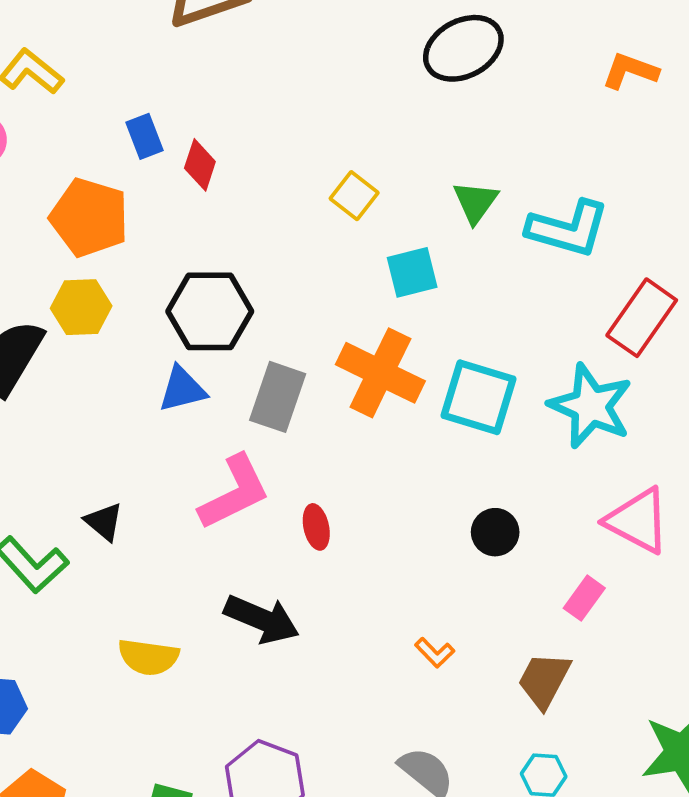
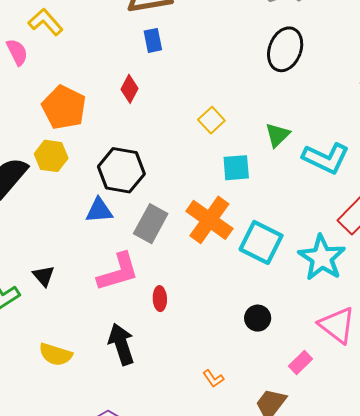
black ellipse: (463, 48) -> (285, 49), turned -51
blue rectangle: (144, 136) -> (153, 40), moved
black arrow: (262, 619) -> (121, 344), turned -141

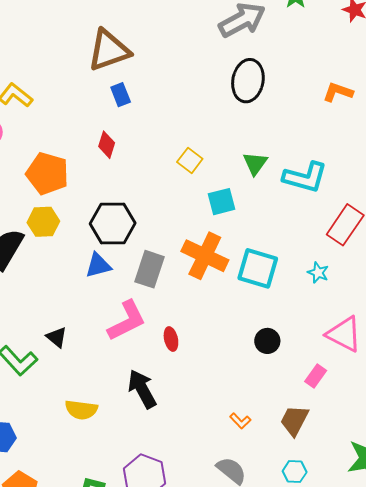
cyan star: (322, 258) -> (318, 273), size x0.5
orange L-shape: (213, 379) -> (240, 421), moved

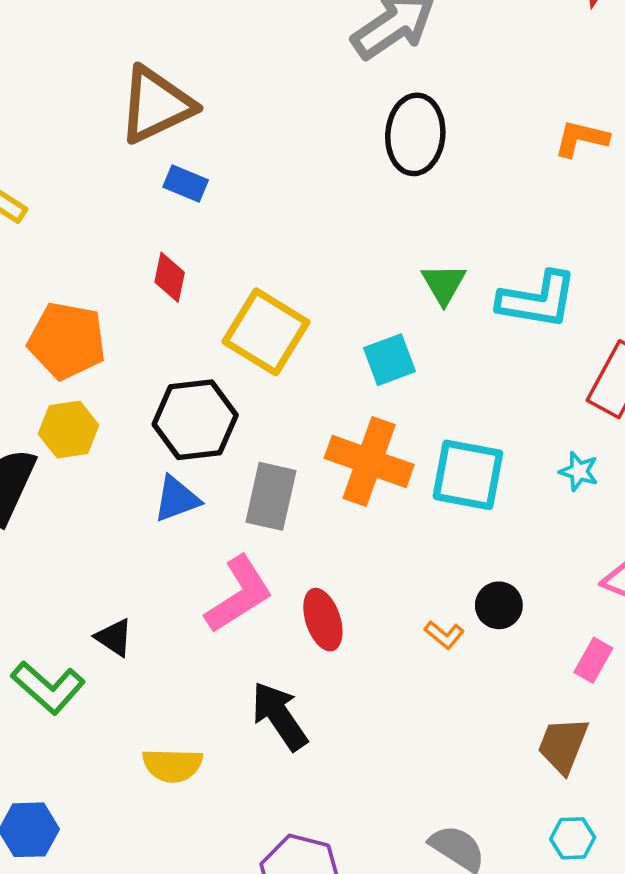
blue rectangle: (121, 95) -> (186, 184), turned -40
yellow square: (190, 160) -> (266, 332), moved, size x1.8
red ellipse: (171, 339) -> (323, 620), size x1.4
orange L-shape: (240, 421) -> (444, 635), moved

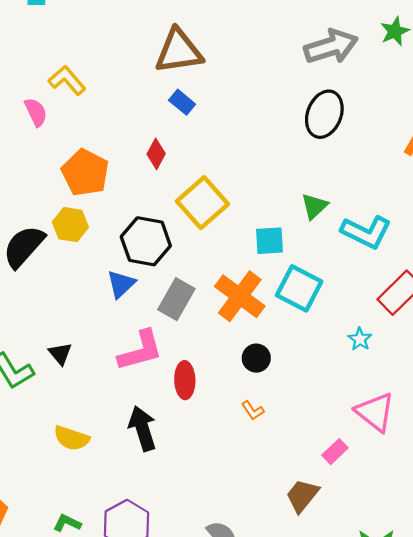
cyan square: (468, 475) -> (299, 288), moved
blue triangle: (177, 499) -> (121, 284), turned -40
black circle: (499, 605) -> (256, 358), moved

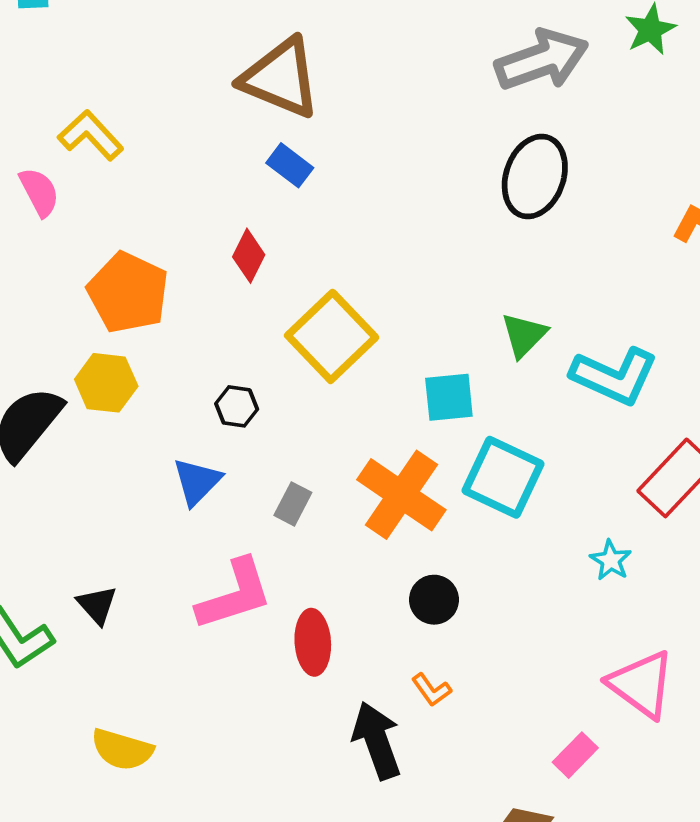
brown triangle: (179, 51) -> (281, 78), turned 33
black hexagon: (146, 241) -> (237, 406), size x0.5
gray rectangle: (176, 299) -> (293, 504), size x0.6
black arrow: (142, 428) -> (377, 740), moved

